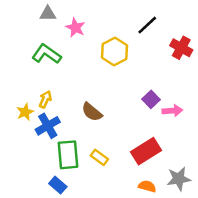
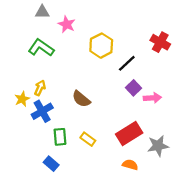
black line: (147, 25) -> (127, 63), moved
green rectangle: (68, 155) -> (60, 137), size x0.7
gray star: (179, 179) -> (158, 146), moved

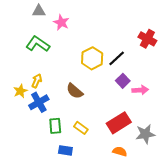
yellow hexagon: (101, 46) -> (92, 58), moved
blue rectangle: (51, 164) -> (65, 150), moved, turned -32

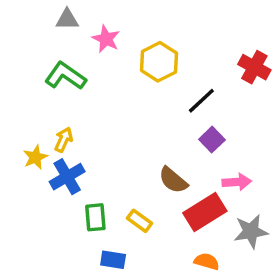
yellow hexagon: (92, 58) -> (159, 62), moved
pink arrow: (140, 90) -> (237, 182), moved
brown semicircle: (75, 91) -> (173, 180), moved

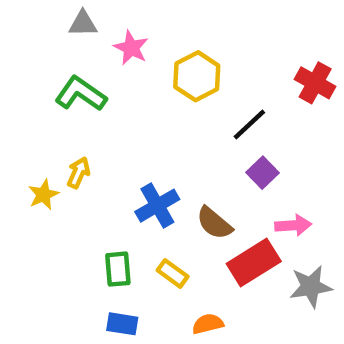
blue cross: (67, 177) -> (157, 206), moved
blue rectangle: (113, 260) -> (122, 324), moved
orange semicircle: (207, 261) -> (208, 324), moved, turned -30

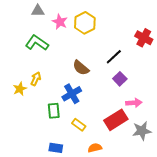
yellow hexagon: (197, 76) -> (85, 23), moved
brown semicircle: (214, 223) -> (81, 68), moved
green rectangle: (118, 269) -> (54, 111), moved

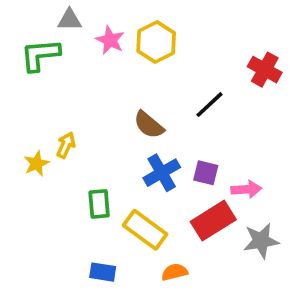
green L-shape: (37, 43) -> (40, 55), moved, turned -40
purple square: (120, 79) -> (206, 173), moved, turned -32
blue cross: (72, 94) -> (162, 173), moved
yellow rectangle: (79, 125) -> (145, 230), size x1.6

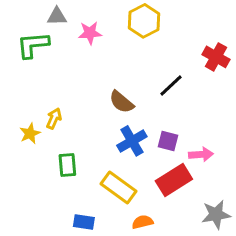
pink star: (110, 40) -> (90, 33), turned -30
yellow hexagon: (156, 42) -> (144, 21), moved
green rectangle: (99, 204) -> (67, 165), moved
gray star: (261, 241) -> (216, 215), moved

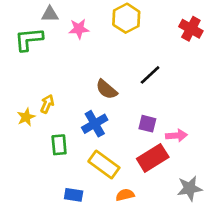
red cross: (216, 57) -> (191, 29), moved
blue cross: (132, 141) -> (95, 124), moved

